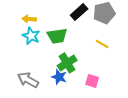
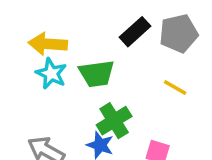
yellow arrow: (29, 19) -> (48, 44), size x1.5

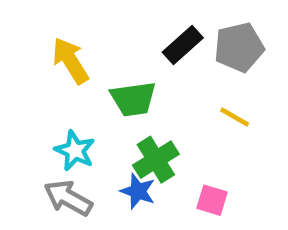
yellow arrow: (48, 44) -> (70, 61), turned 54
cyan star: (51, 74) -> (75, 151), moved

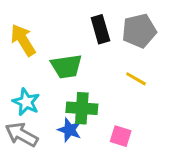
black rectangle: (183, 45) -> (100, 29), turned -64
green cross: (156, 160) -> (82, 108), turned 36

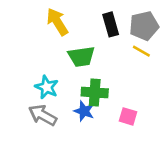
yellow arrow: (23, 40) -> (57, 22), moved
yellow line: (136, 79) -> (141, 51), moved

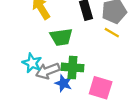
gray arrow: (43, 115) -> (48, 71), moved, turned -50
pink square: (128, 116) -> (101, 88), size x1.5

